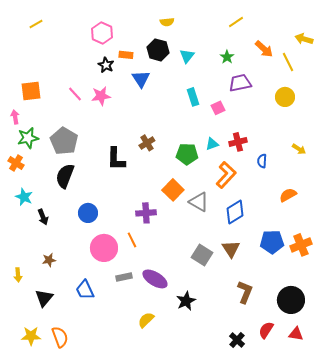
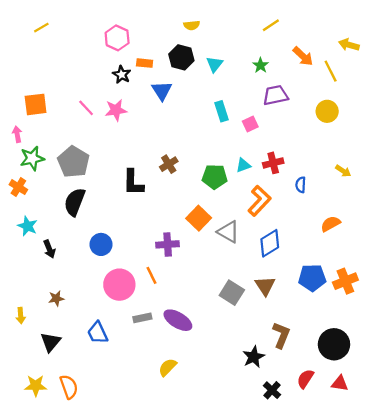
black star: (186, 301) -> (254, 357), moved

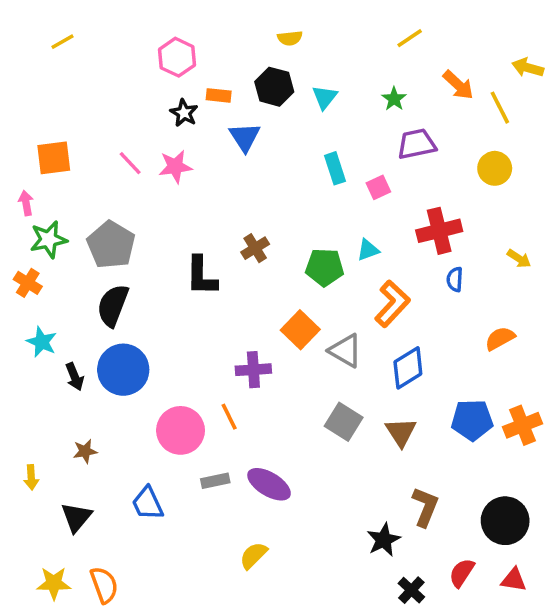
red cross: (273, 163) -> (439, 231), moved, size x1.4
blue circle: (101, 244) -> (123, 370), moved, size x1.5
gray square: (232, 293) -> (344, 422), moved

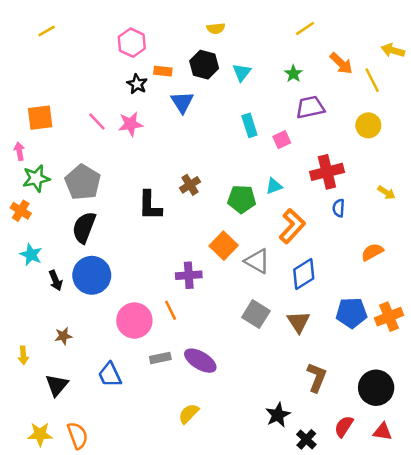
black star: (384, 540) -> (278, 415), moved

